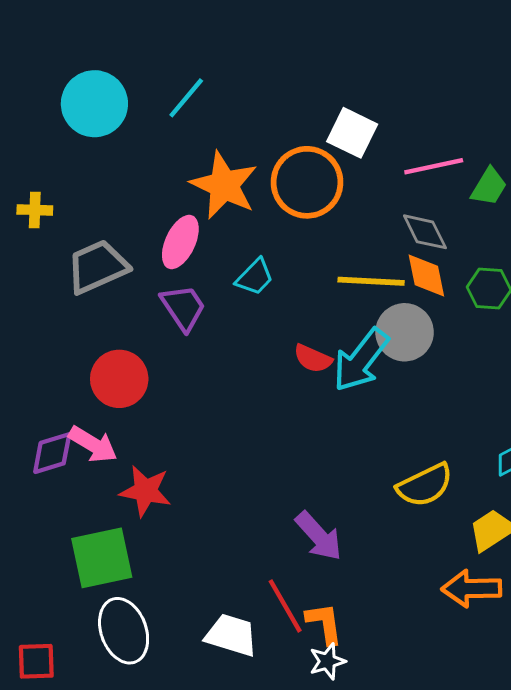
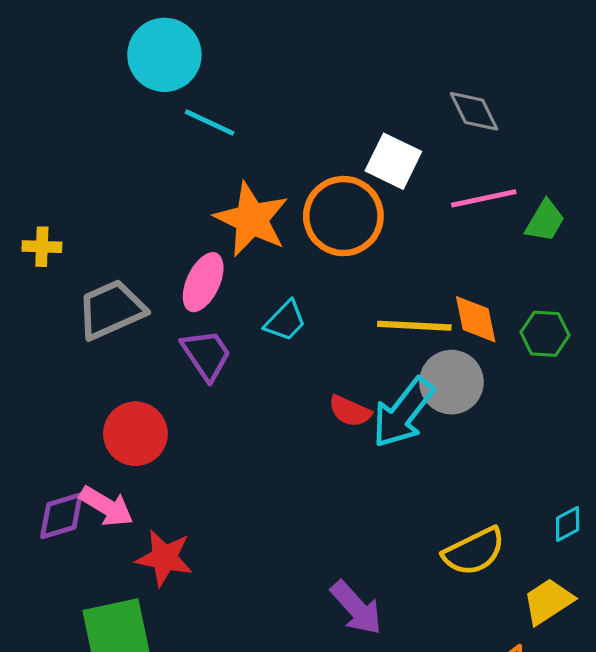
cyan line: (186, 98) -> (210, 123), turned 75
cyan circle: (94, 104) -> (164, 55), moved
gray diamond: (425, 232) -> (474, 111), moved

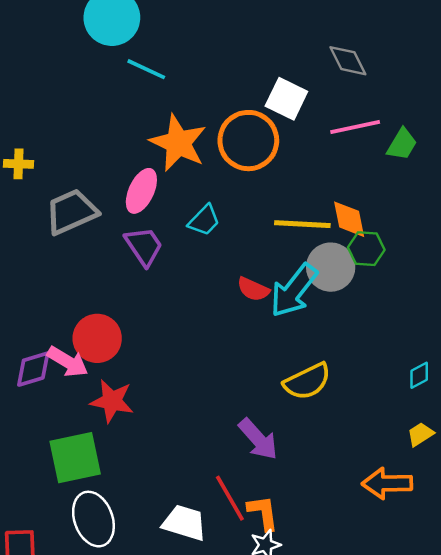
green hexagon: (545, 334) -> (366, 249), moved
red circle: (135, 434) -> (97, 338), moved
yellow semicircle: (474, 551) -> (307, 381), moved
yellow trapezoid: (548, 601) -> (420, 434), moved, size x0.7

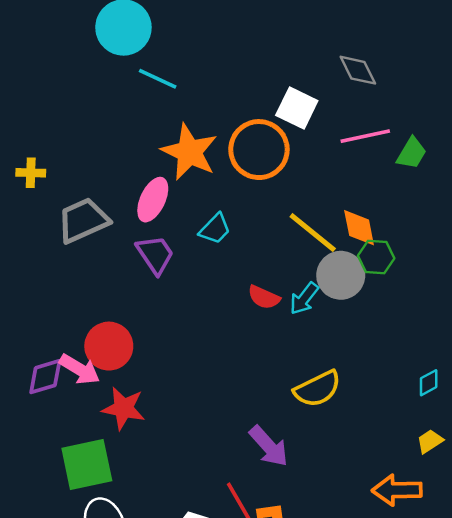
yellow line: (302, 224) -> (313, 233), turned 36
cyan arrow: (294, 290) -> (304, 298), size x0.6

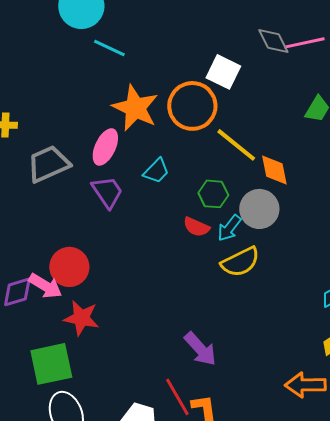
pink line: (365, 136) -> (304, 43), moved
yellow line: (313, 233) -> (236, 145), moved
green hexagon: (376, 257) -> (213, 194), moved
yellow semicircle: (318, 389) -> (240, 262), moved

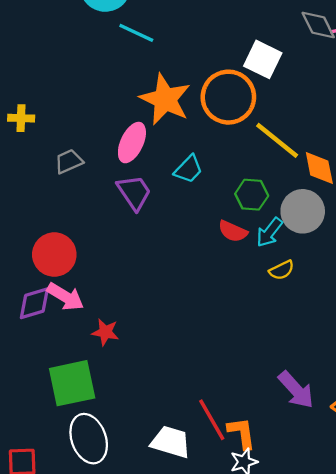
gray trapezoid: (48, 164) -> (69, 161), size x0.6
yellow semicircle: (240, 262) -> (282, 270), size x0.6
red circle: (69, 267) -> (54, 255), moved
red star: (81, 318) -> (105, 332), size x0.7
purple arrow: (200, 349) -> (296, 390), moved

